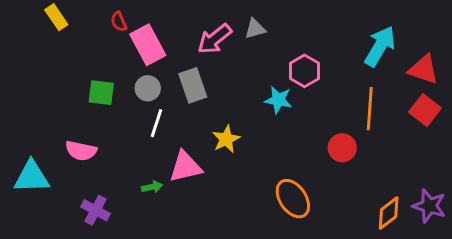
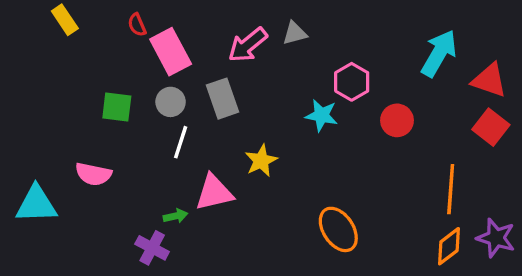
orange line: (370, 109) -> (451, 189), moved
red circle: (342, 148) -> (397, 120), moved
purple cross: (95, 210) -> (152, 248), moved

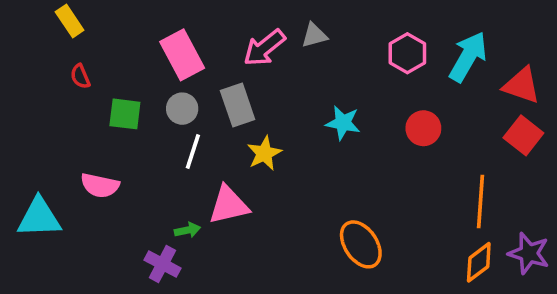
red semicircle: (137, 25) -> (80, 76), moved
pink hexagon: (352, 82) -> (407, 53), moved
yellow star: (261, 161) -> (264, 153), moved

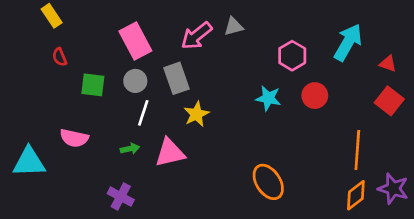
pink hexagon: (407, 53) -> (292, 56), moved
red triangle: (522, 85) -> (388, 64), size x0.6
cyan star: (343, 123) -> (268, 98), moved
green arrow: (187, 230) -> (130, 149), moved

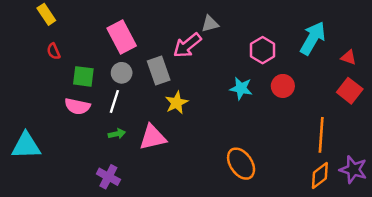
pink arrow: (196, 36) -> (187, 45), moved
white line: (143, 113) -> (114, 101), moved
pink semicircle: (74, 138) -> (77, 106), moved

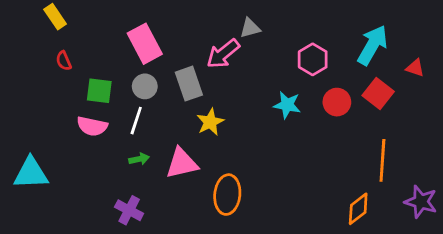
red square: (350, 91) -> (378, 94), moved
orange ellipse: (241, 164) -> (227, 195), moved, turned 40
orange diamond: (320, 176) -> (358, 209), moved

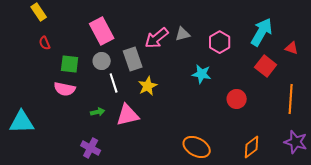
gray triangle: (250, 28) -> (183, 34), moved
red circle: (337, 102) -> (237, 99), moved
white line: (136, 121) -> (114, 83), moved, turned -36
orange line: (382, 160) -> (291, 99), moved
orange ellipse: (227, 195) -> (197, 147), moved, turned -68

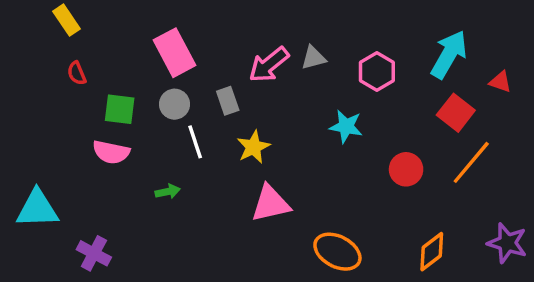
gray rectangle: (133, 59) -> (228, 101), size x0.7
orange line: (291, 99) -> (471, 162), moved, turned 36
pink triangle: (128, 115) -> (271, 204), moved
purple cross: (91, 148) -> (94, 253), moved

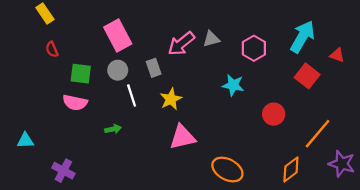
orange line: (471, 162) -> (318, 134), moved
cyan triangle: (37, 209) -> (25, 141), size x0.6

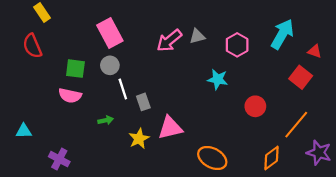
red semicircle: (52, 49) -> (32, 46), moved, size x1.6
gray rectangle: (154, 68) -> (143, 102), moved
red square: (307, 76) -> (301, 77), moved
yellow star: (171, 99) -> (139, 139), moved

